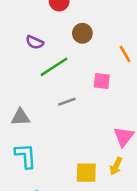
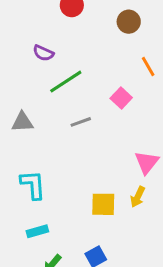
brown circle: (82, 33) -> (129, 22), moved
pink square: (102, 81) -> (121, 98), turned 36
gray triangle: (20, 117) -> (22, 122), moved

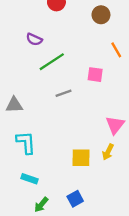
pink square: (121, 98) -> (95, 75), turned -35
gray triangle: (22, 122) -> (14, 105), moved
cyan rectangle: (37, 231) -> (29, 179), turned 35

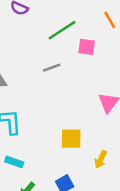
green line: (52, 62) -> (62, 30), moved
yellow arrow: (108, 152) -> (101, 159), moved

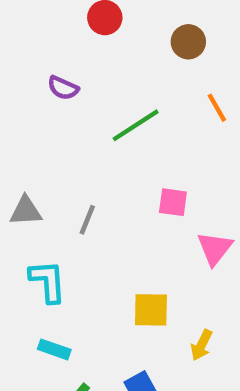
pink square: (87, 47) -> (173, 202), moved
gray line: (52, 68) -> (87, 220), moved, turned -48

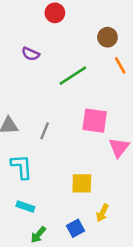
brown circle: (188, 42) -> (107, 37), moved
pink square: (173, 202) -> (95, 121), size x1.5
yellow arrow: (202, 345) -> (102, 213), moved

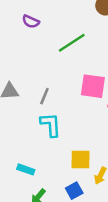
cyan L-shape: (22, 167) -> (51, 125), moved
yellow square: (82, 183) -> (80, 160), moved

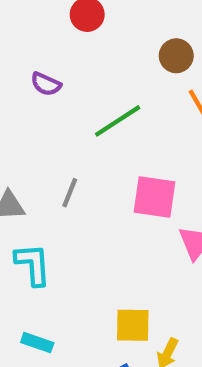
gray line: (44, 96) -> (70, 193), moved
cyan L-shape: (51, 125) -> (33, 264), moved

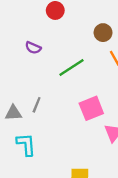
gray line: (70, 193) -> (37, 105), moved
pink square: (155, 197) -> (91, 108), turned -30

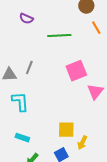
green line: (72, 68) -> (59, 36), turned 30

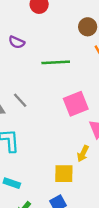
gray line: (29, 68) -> (20, 100), turned -64
yellow arrow: (82, 143) -> (83, 154), moved

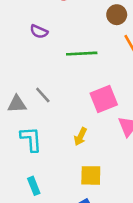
yellow arrow: (83, 154) -> (80, 137), moved
cyan rectangle: (12, 183) -> (34, 186), turned 49

